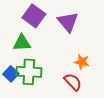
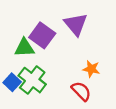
purple square: (34, 16) -> (42, 35), moved
green cross: (29, 72) -> (32, 80), turned 35

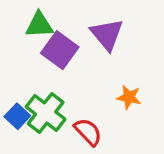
green triangle: (24, 48) -> (39, 25), moved
red semicircle: (81, 91) -> (88, 132), moved

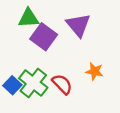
red semicircle: (88, 132) -> (62, 84), moved

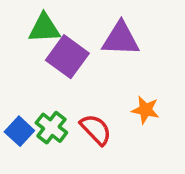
purple triangle: (78, 25) -> (121, 39), turned -48
green cross: (33, 83) -> (51, 128), size x0.7

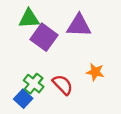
blue square: (19, 131) -> (23, 99), moved

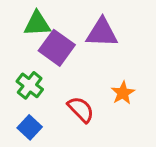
orange star: (95, 72) -> (123, 93), turned 30
green cross: (34, 84) -> (30, 85), moved

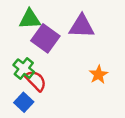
red semicircle: (81, 109) -> (36, 81), moved

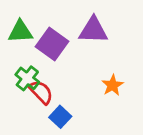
green triangle: (30, 19) -> (20, 32), moved
blue square: (24, 102) -> (60, 117), moved

